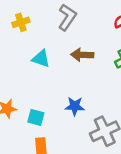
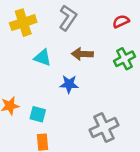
yellow cross: (21, 22) -> (23, 23), size x1.5
blue star: (75, 106) -> (69, 84), moved

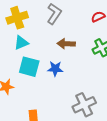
cyan triangle: (43, 58) -> (21, 43), moved, turned -42
cyan square: (38, 114) -> (29, 67), moved, size x1.5

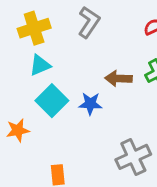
brown arrow: (66, 44) -> (118, 78), moved
cyan square: (29, 67) -> (52, 101), turned 30

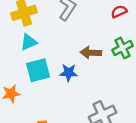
cyan square: (52, 101) -> (38, 70), turned 30

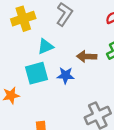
cyan triangle: (29, 42) -> (45, 46), moved

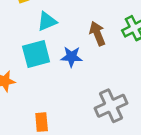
brown arrow: (87, 56) -> (97, 34), turned 66

